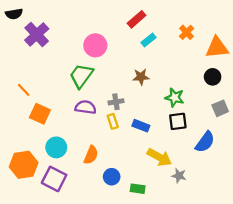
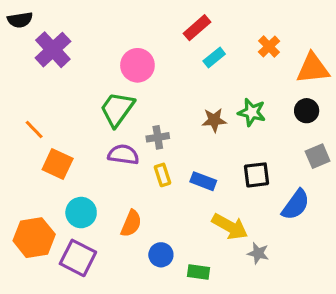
brown star: (141, 77) -> (214, 120), moved
green star: (175, 97) -> (252, 112), moved
gray cross: (116, 102) -> (158, 137), moved

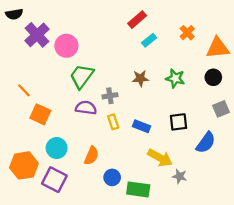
pink circle: (137, 65) -> (66, 46), moved
brown star: (214, 120) -> (140, 78), moved
green rectangle: (199, 272) -> (138, 189), size x1.5

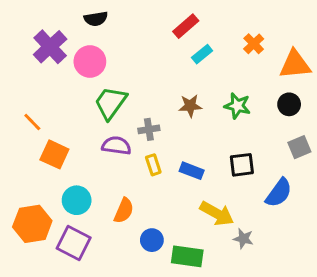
black semicircle: (14, 14) -> (96, 19), moved

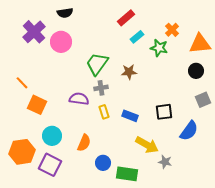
green trapezoid: (111, 103) -> (97, 64), moved
green star: (237, 106) -> (159, 48), moved

